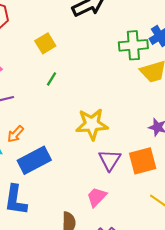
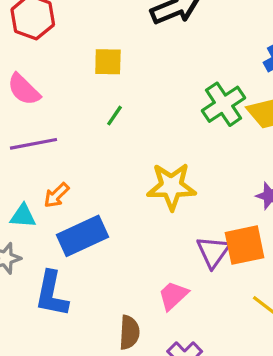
yellow square: (45, 43) -> (108, 62), turned 30
green cross: (133, 45) -> (224, 104), moved, turned -32
purple triangle: (110, 160) -> (213, 252), moved

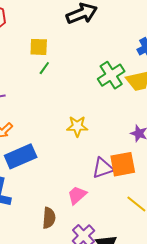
green line: (114, 116) -> (44, 68), moved
yellow star: (171, 186) -> (77, 126), size x0.7
purple triangle: (213, 252) -> (103, 168), turned 35

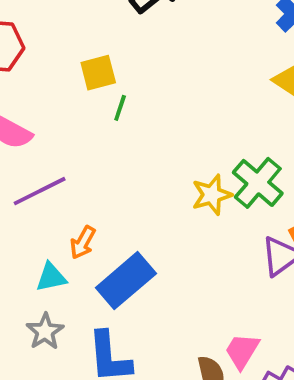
green cross: (111, 75) -> (258, 183), moved
pink trapezoid: (77, 195) -> (242, 351), moved

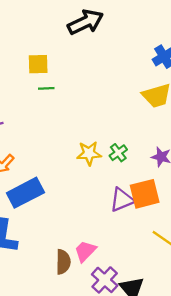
green line: (120, 108) -> (46, 88), turned 56
green cross: (258, 183) -> (118, 153), size x0.6

